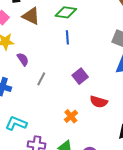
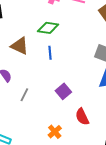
brown triangle: (31, 16) -> (20, 46), moved
red semicircle: (99, 102) -> (82, 117), turned 48

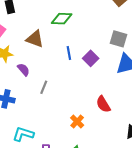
blue line: (50, 53) -> (69, 53), moved
purple square: (63, 91) -> (91, 58), moved

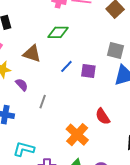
blue line: (69, 53) -> (66, 66), turned 56
purple square: (91, 58) -> (88, 71), turned -35
orange cross: (77, 121) -> (77, 135), size x1.6

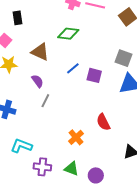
purple semicircle: (22, 85) -> (37, 81), moved
orange cross: (77, 135) -> (76, 137), size x0.7

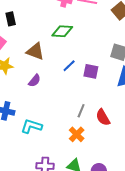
purple semicircle: (37, 81) -> (35, 81), turned 80
gray line: (45, 101) -> (81, 111), moved
cyan L-shape: (21, 146) -> (31, 126), moved

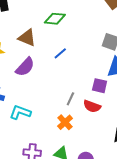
purple square: (91, 71) -> (100, 86), moved
purple semicircle: (35, 81) -> (25, 67), size x1.5
red semicircle: (103, 117) -> (92, 106), turned -42

